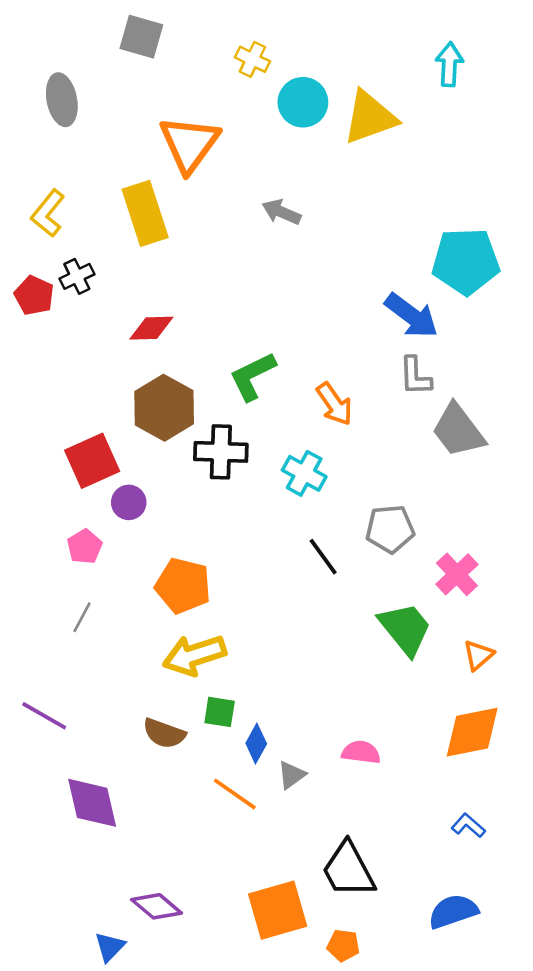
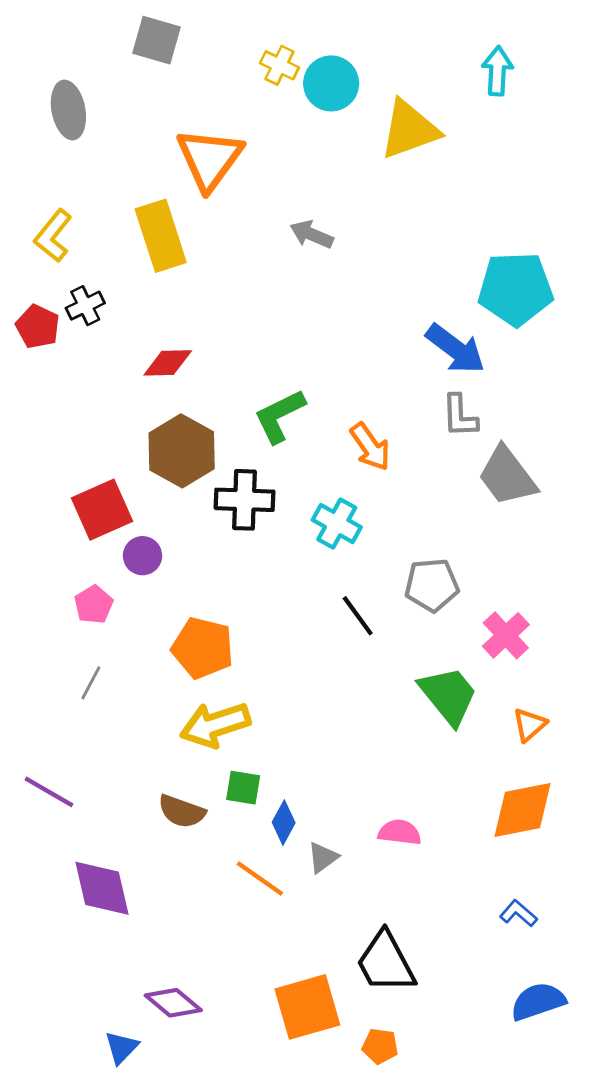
cyan circle: (303, 102) -> (331, 83), moved
blue semicircle: (453, 911) -> (538, 1001), moved

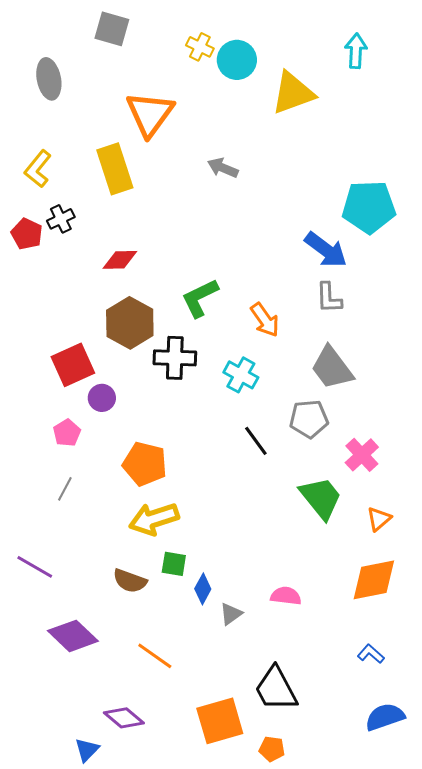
gray trapezoid: (507, 476) -> (332, 368), moved
orange line: (260, 878) -> (155, 656), moved
purple diamond: (102, 888) -> (73, 636), turned -33

